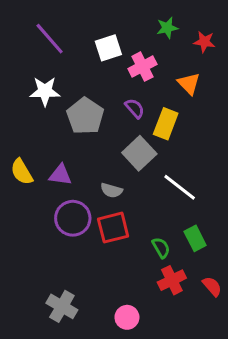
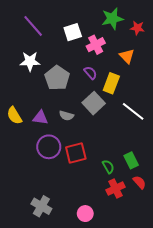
green star: (167, 28) -> (112, 19), size x1.5
white line: (180, 187) -> (133, 111), moved
gray semicircle: (111, 190) -> (66, 116), moved
red semicircle: (212, 286) -> (139, 182), moved

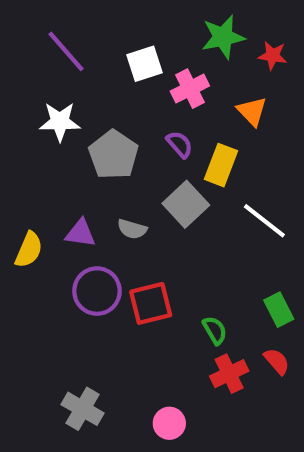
yellow semicircle: (14, 116) -> (29, 250), moved, turned -126
green rectangle: (131, 160) -> (279, 310), moved

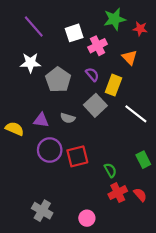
yellow semicircle: (29, 250) -> (15, 129), turned -90
red semicircle: (277, 361) -> (140, 195), moved

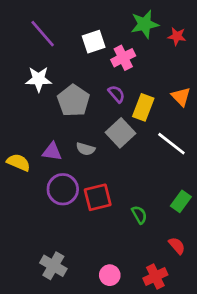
orange triangle: (129, 57) -> (181, 97), moved
green rectangle: (143, 160) -> (181, 201), turned 63
red cross: (118, 193) -> (155, 276), moved

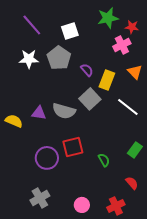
pink cross: (123, 58) -> (122, 45), moved
gray pentagon: (73, 101) -> (59, 58), moved
gray semicircle: (86, 149) -> (64, 111), size x1.6
purple circle: (63, 189) -> (47, 158), moved
gray cross: (53, 266) -> (40, 198), turned 30

